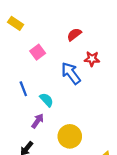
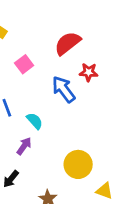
red semicircle: (74, 34) -> (68, 43), size x1.5
yellow circle: (70, 136) -> (78, 164), moved

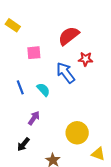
pink square: (24, 64) -> (34, 53), turned 32
cyan semicircle: (35, 121) -> (43, 90), moved

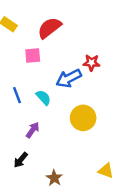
red semicircle: (69, 36) -> (49, 28), moved
blue arrow: (66, 73) -> (69, 78), turned -80
yellow circle: (77, 133) -> (83, 118), moved

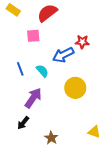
purple arrow: (33, 130) -> (33, 98), size x1.5

